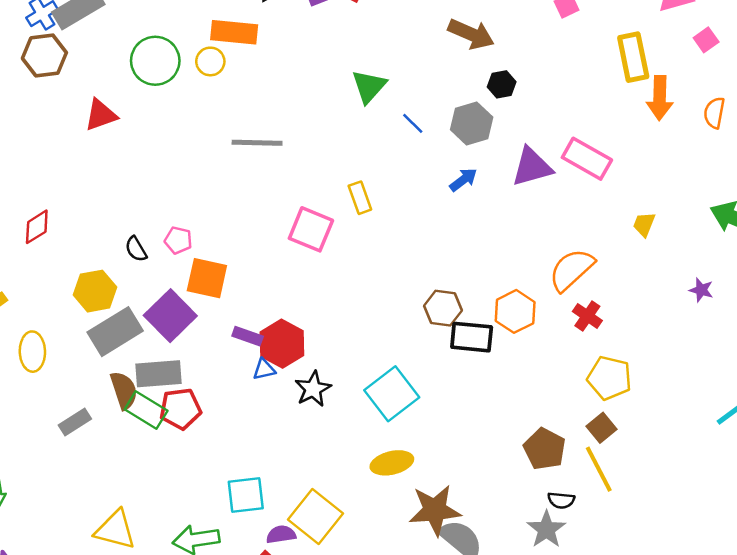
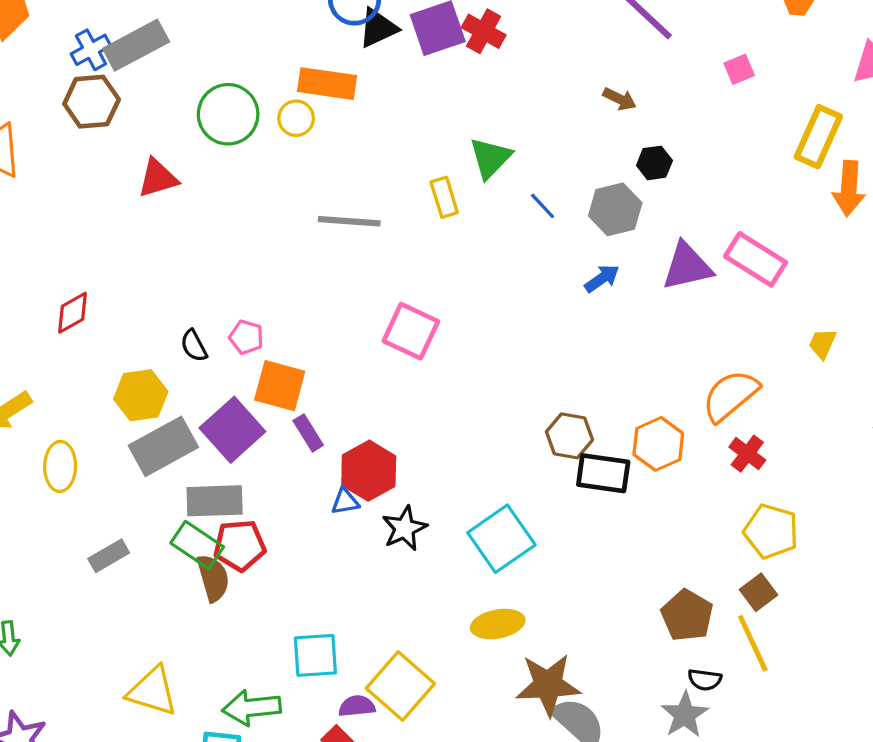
brown arrow: (471, 34) -> (620, 99), size x0.6
yellow rectangle: (633, 57) -> (818, 137), turned 33
yellow rectangle: (360, 198) -> (444, 197), moved
purple rectangle: (248, 336) -> (308, 433), moved, turned 36
brown semicircle: (124, 390) -> (213, 578), moved

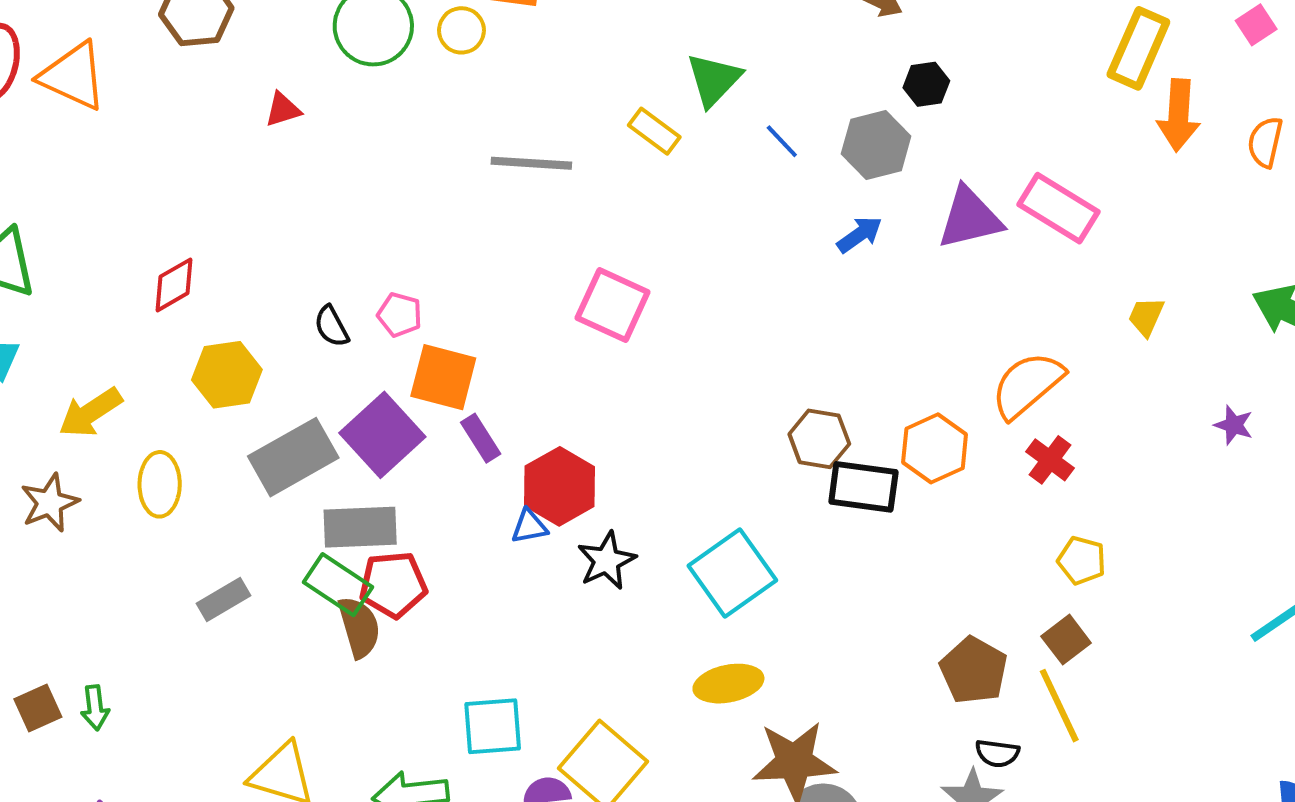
red triangle: (158, 178) -> (283, 110), size x0.7
yellow rectangle: (444, 197) -> (654, 131), turned -36
yellow hexagon: (141, 395) -> (227, 375), moved
yellow pentagon: (771, 531) -> (1082, 560), size x0.7

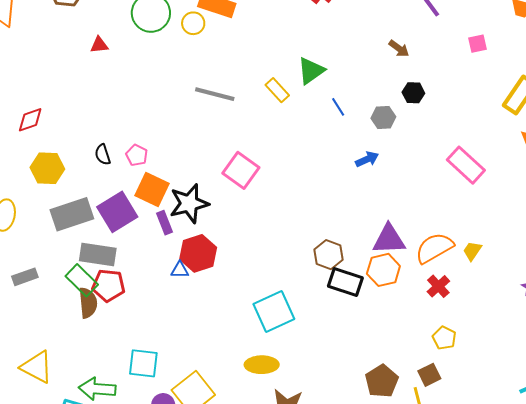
gray hexagon: (876, 145) -> (383, 117), size x0.7
purple triangle: (970, 218) -> (389, 239), moved
yellow trapezoid: (1146, 317) -> (472, 251), moved
black star: (607, 561) -> (189, 203), moved, size x1.4

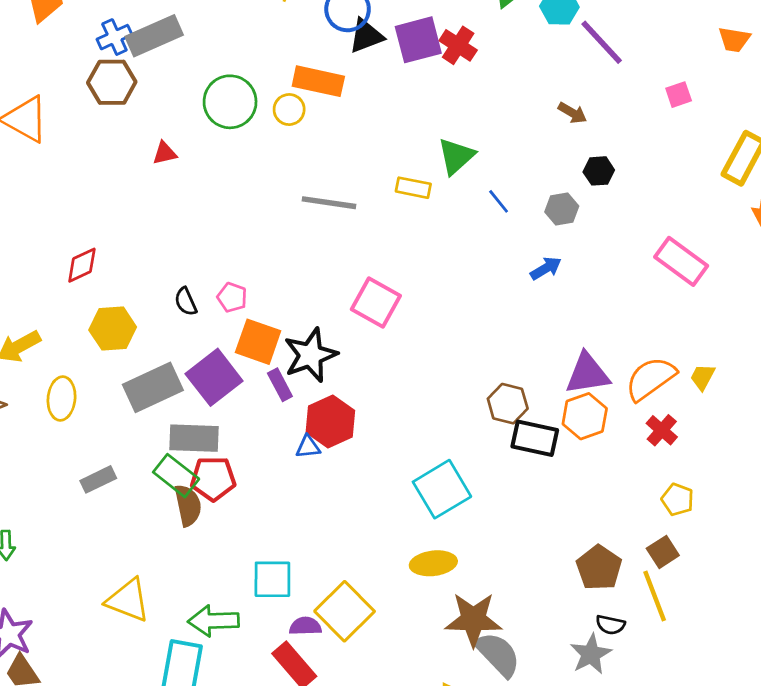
yellow rectangle: (277, 90) -> (413, 188), turned -30

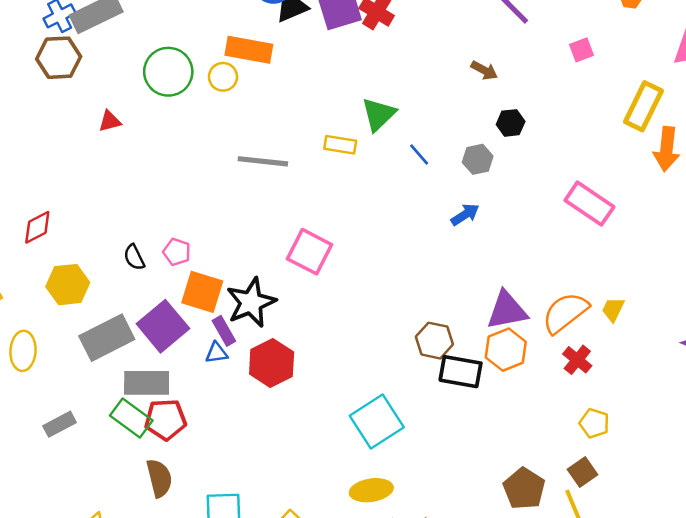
blue triangle: (308, 447) -> (217, 353), moved
brown semicircle: (188, 505) -> (159, 478), moved

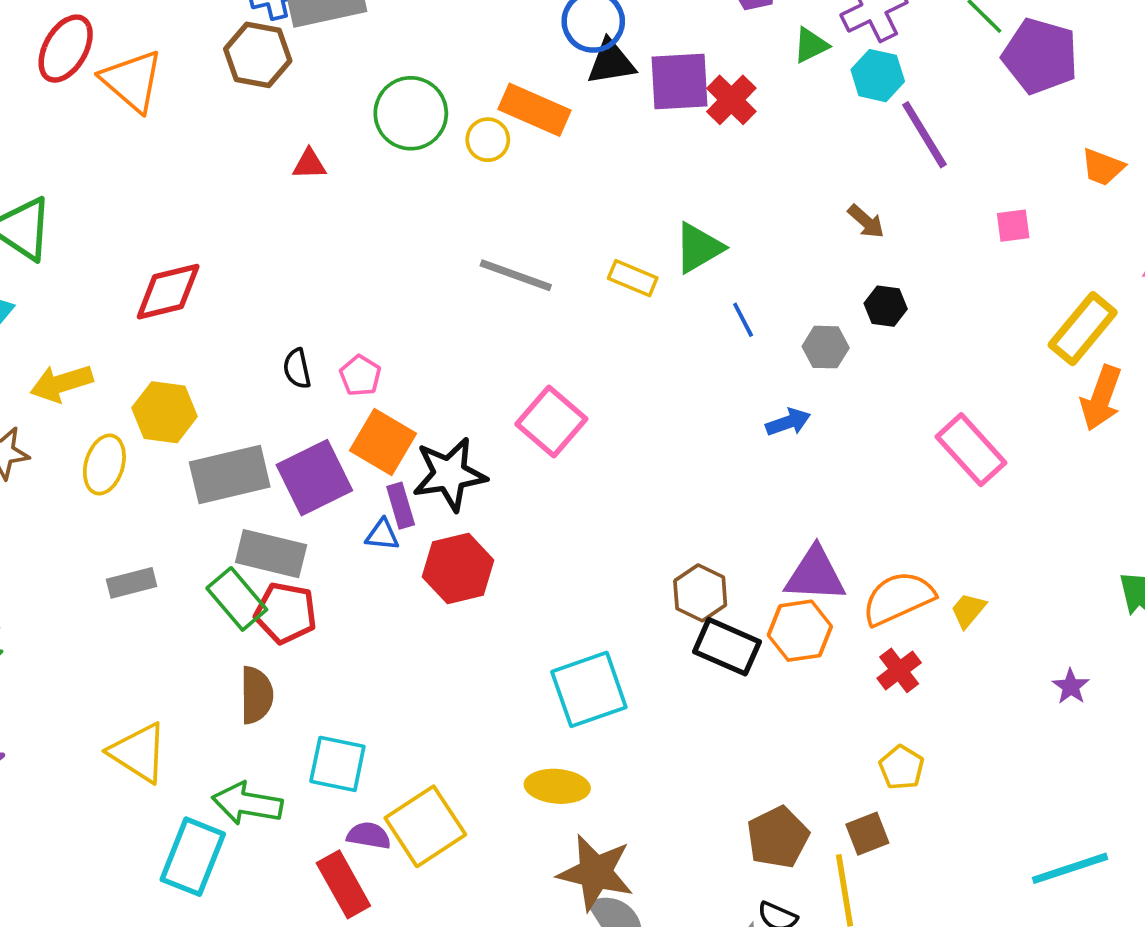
red diamond: (37, 227) -> (168, 292), size x1.4
yellow hexagon: (68, 285) -> (165, 412), moved

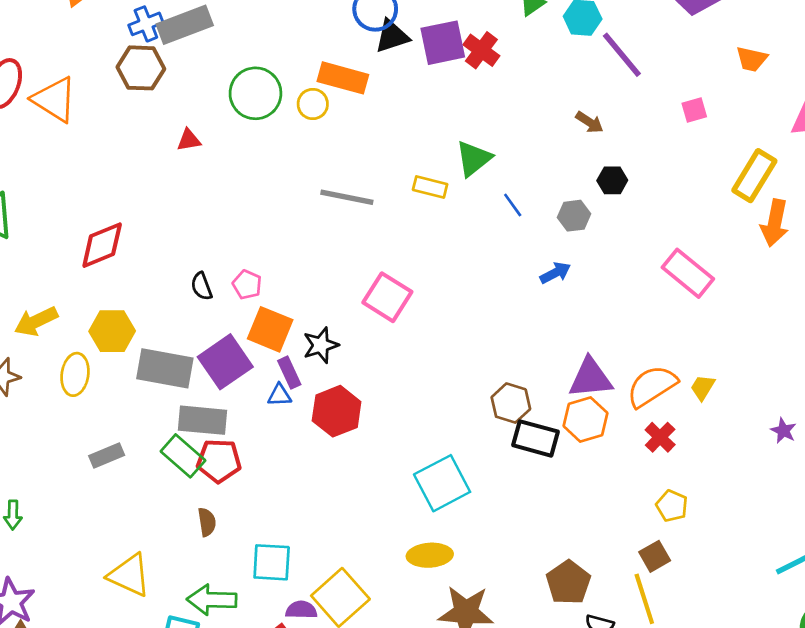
black star: (450, 474) -> (321, 345), size x0.7
gray rectangle: (230, 475) -> (165, 368), turned 32
brown semicircle: (256, 695) -> (207, 522), size x0.7
brown pentagon: (778, 837) -> (568, 582), moved

